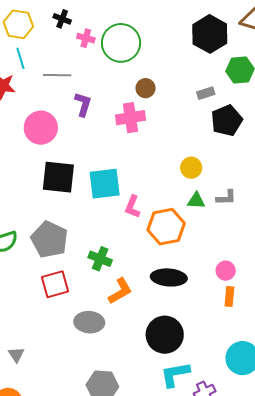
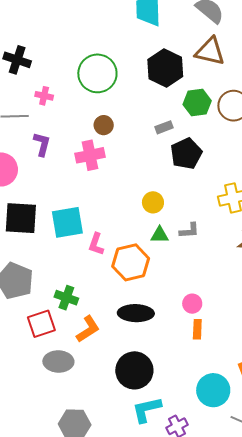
black cross: (62, 19) -> (17, 60), size x1.5
pink cross: (86, 38) -> (44, 96), moved
green circle: (121, 43) -> (97, 73), moved
red square: (55, 284) -> (41, 324), moved

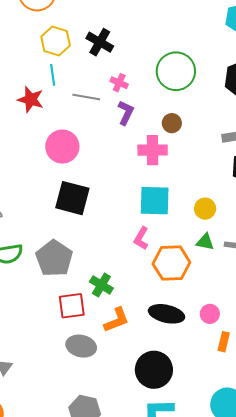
purple L-shape: (42, 144) -> (126, 113), moved
cyan square: (67, 222) -> (155, 201), moved
pink circle: (192, 304) -> (210, 314), moved

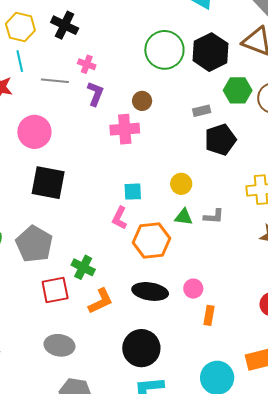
green circle: (176, 71) -> (164, 50), moved
cyan square: (155, 201) -> (133, 192), moved, size x0.6
gray ellipse: (81, 346) -> (59, 345), moved

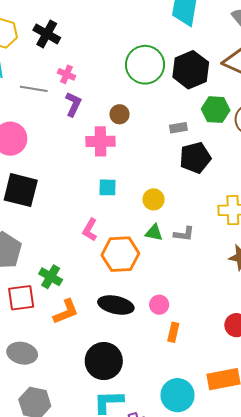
cyan square: (133, 192) -> (108, 187), moved

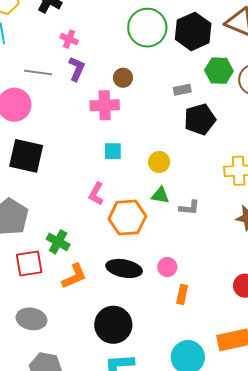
gray line: (34, 89) -> (38, 73), moved
gray L-shape: (184, 234) -> (189, 208), moved

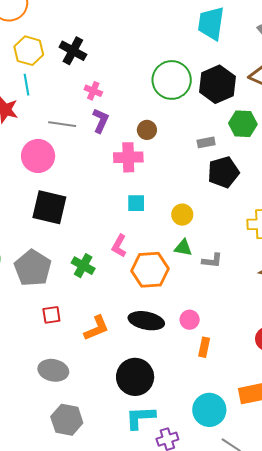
green cross: (58, 242) -> (83, 266), moved
red square: (29, 263) -> (51, 315), size x0.7

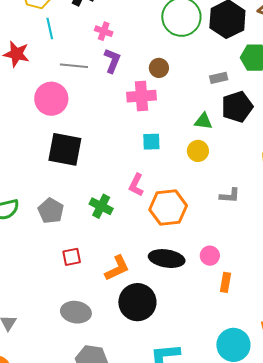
cyan line: (27, 85) -> (50, 29), moved
green triangle: (183, 248) -> (203, 121), moved
gray pentagon: (33, 268) -> (51, 211), size x0.7
black circle: (135, 377) -> (137, 302), moved

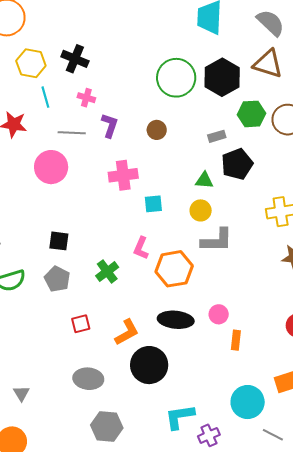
pink cross: (104, 31) -> (86, 98), moved
pink cross: (142, 96) -> (123, 175), moved
black square: (65, 149) -> (59, 241), moved, size x0.6
gray L-shape: (230, 196) -> (217, 240), moved, size x1.6
green cross: (101, 206) -> (107, 271), turned 30

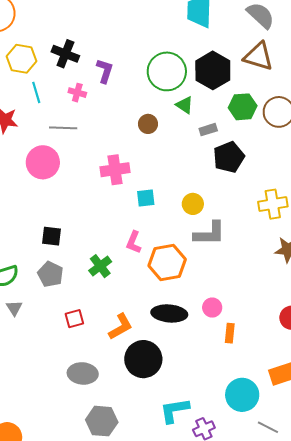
purple L-shape: (110, 125) -> (105, 71), moved
green triangle: (204, 180) -> (185, 105), moved, turned 30
gray triangle: (21, 393) -> (14, 308), moved

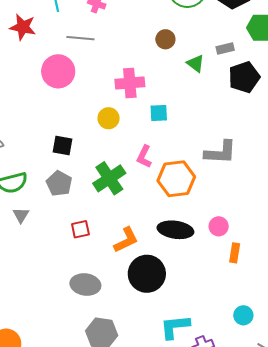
green triangle: (185, 105) -> (196, 63), moved
yellow circle: (193, 204) -> (109, 118), moved
green cross: (100, 266) -> (109, 178), size x1.4
cyan circle: (242, 395) -> (243, 315), size x0.6

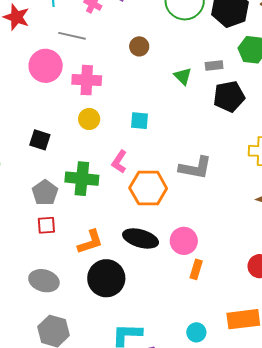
brown circle: (165, 39) -> (139, 46), moved
pink cross: (130, 83) -> (87, 80), moved
green cross: (109, 178) -> (82, 179), turned 32
gray pentagon: (59, 183) -> (45, 193), moved
pink circle: (219, 226) -> (184, 241), size x1.4

